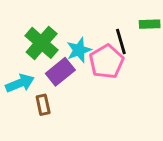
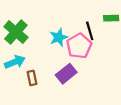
green cross: (42, 43) -> (16, 32), moved
purple rectangle: (60, 72) -> (66, 74), moved

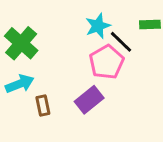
black line: (90, 31) -> (121, 42), turned -30
cyan star: (59, 37) -> (98, 26), moved

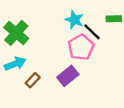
cyan star: (98, 26) -> (74, 20), turned -30
brown rectangle: (43, 105) -> (33, 80), turned 56

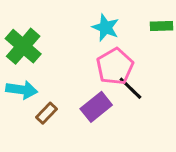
black line: (92, 32) -> (130, 88), moved
cyan arrow: (15, 64) -> (22, 90), turned 30

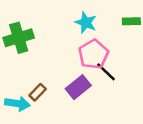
green cross: (23, 46) -> (19, 38), turned 32
cyan arrow: (22, 90) -> (17, 104), moved

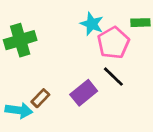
pink pentagon: (93, 54) -> (113, 43), moved

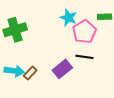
black line: (113, 77) -> (84, 57), turned -36
cyan arrow: (19, 110) -> (14, 71), moved

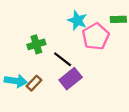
green cross: (15, 30) -> (36, 44), moved, size x0.7
black line: (84, 57) -> (63, 59), moved, turned 30

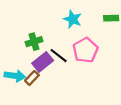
pink pentagon: (96, 36) -> (85, 50), moved
purple rectangle: (71, 79) -> (43, 62), moved

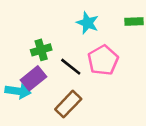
purple rectangle: (43, 62) -> (33, 78), moved
brown rectangle: (32, 78) -> (68, 104), moved, size x1.5

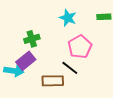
black line: (71, 67) -> (70, 68), moved
brown rectangle: (68, 104) -> (53, 81), turned 45

